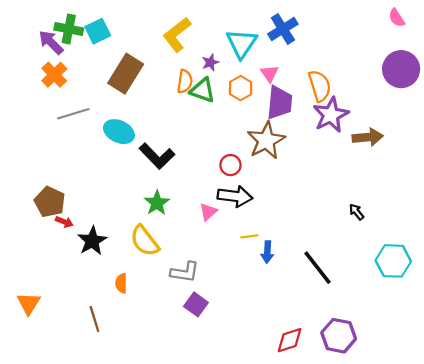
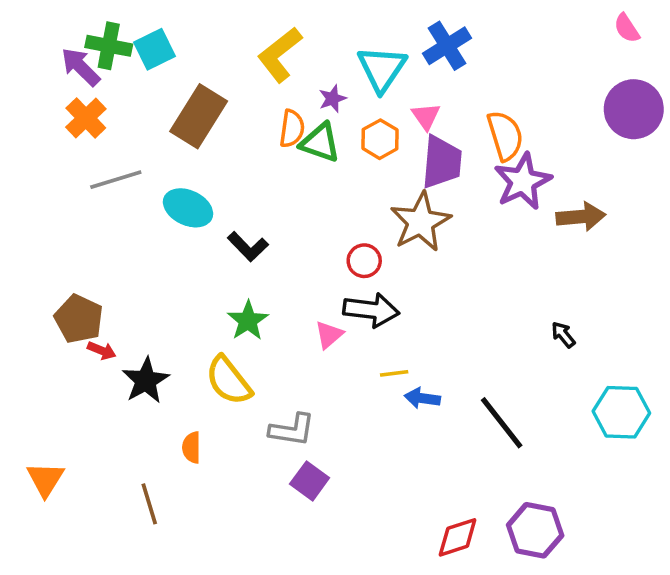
black L-shape: (157, 156) -> (248, 247), size x0.7
blue arrow: (267, 252) -> (422, 398), turned 95

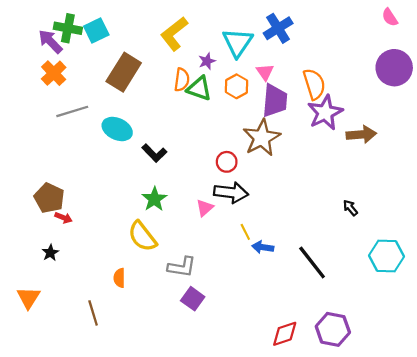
yellow line: (394, 373) -> (245, 232), turned 70
black star: (146, 381) -> (50, 253), moved, size x0.6

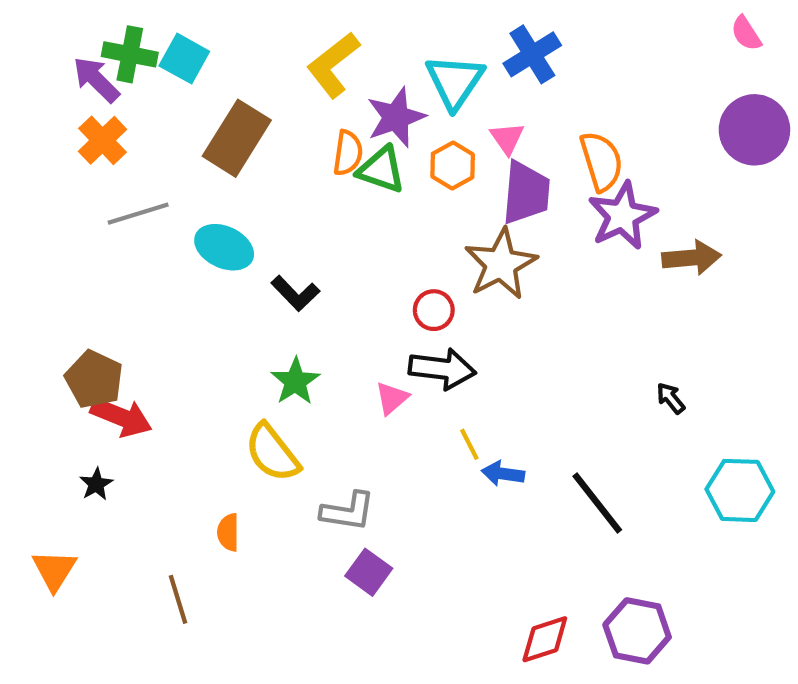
cyan square: (96, 30) -> (184, 59), turned -35
purple star: (207, 61) -> (396, 117), size x1.8
red arrow: (64, 218) -> (121, 417), size x1.8

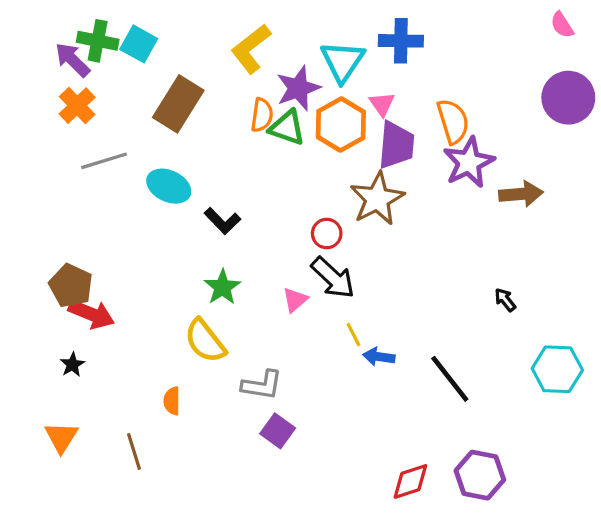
blue cross: (532, 54) -> (401, 41), turned 33
orange hexagon: (453, 165) -> (341, 124), size x1.5
black arrow: (442, 369) -> (333, 278), turned 36
orange triangle: (54, 570) -> (61, 437), moved

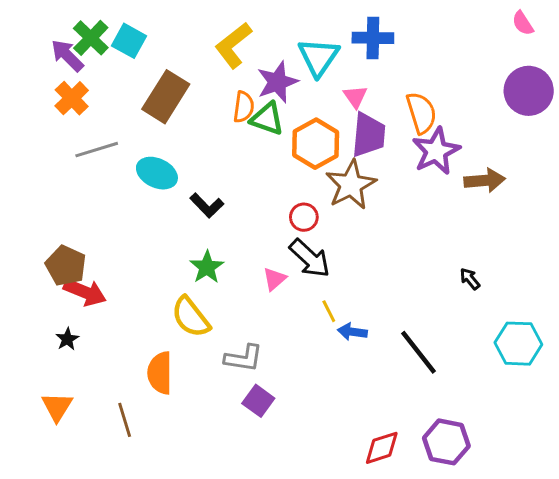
green cross: (98, 41) -> (91, 38), turned 33
orange hexagon: (341, 124) -> (316, 144), moved
orange semicircle: (172, 401) -> (160, 373), size x1.6

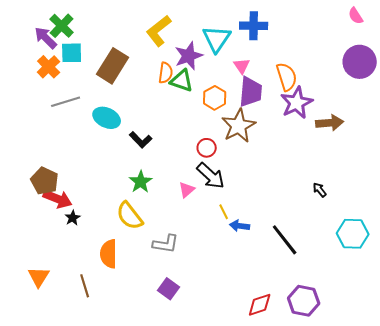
cyan square: (129, 41) -> (72, 53), moved, turned -30
orange hexagon: (316, 144) -> (215, 98), size x0.7
black star: (67, 339) -> (73, 218), moved
purple square: (258, 401) -> (169, 289), moved

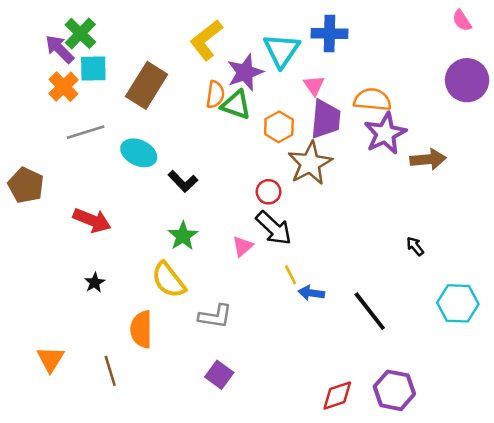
orange semicircle: (287, 77) -> (372, 100), turned -68
brown pentagon: (45, 181) -> (26, 185), moved
red arrow: (58, 199) -> (92, 220), moved

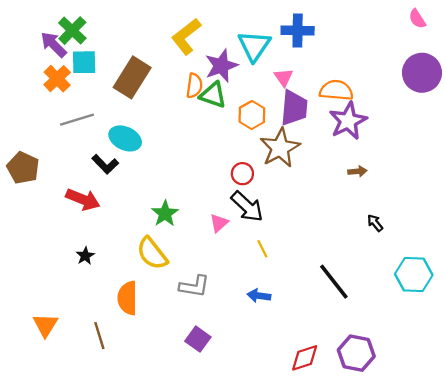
brown arrow: (428, 159) -> (357, 171), moved, size x0.6
black L-shape: (183, 181) -> (105, 164), moved
blue arrow: (311, 293) -> (259, 296), moved

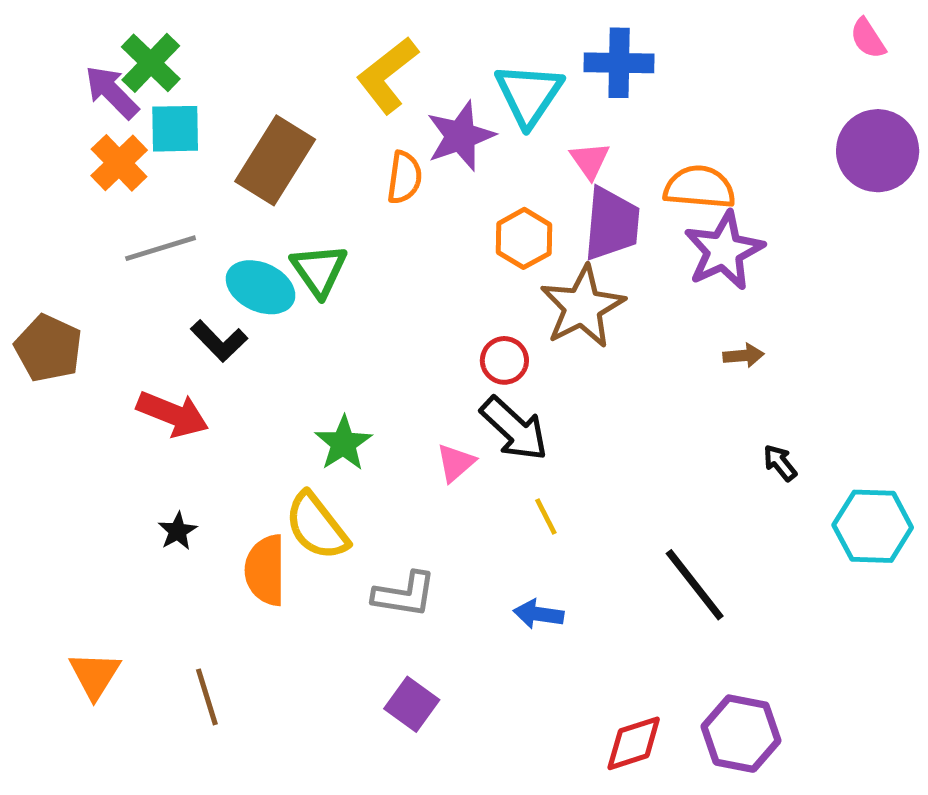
green triangle: (213, 95) -> (319, 270), moved, turned 36
cyan hexagon: (414, 275) -> (873, 526), moved
orange semicircle: (127, 298) -> (265, 570), moved

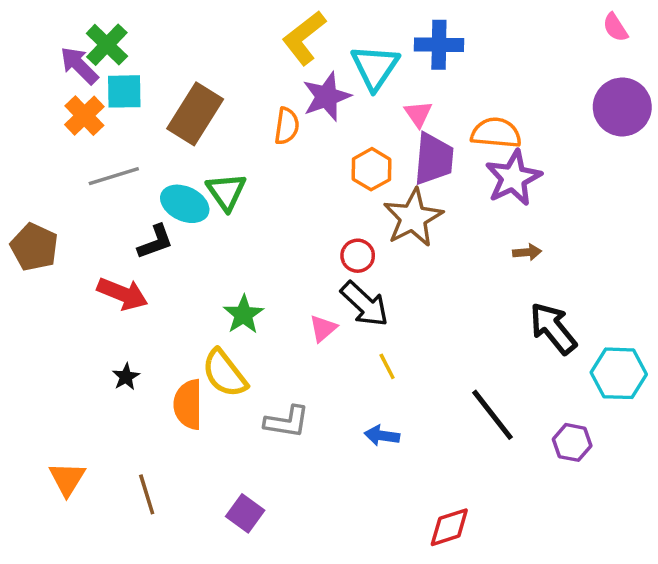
yellow L-shape: (387, 75) -> (304, 38), moved
black L-shape: (219, 341) -> (155, 242), turned -66
black arrow: (780, 463) -> (553, 328), size x2.0
purple square: (412, 704) -> (245, 513), moved
purple hexagon: (741, 734) -> (572, 442), moved, size x0.7

